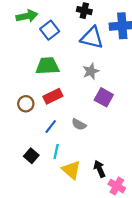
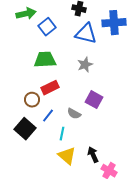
purple square: (104, 97) -> (94, 100), moved
brown circle: (26, 104) -> (32, 100), moved
cyan line: (56, 151) -> (62, 134), moved
black square: (31, 156) -> (25, 129), moved, size x1.5

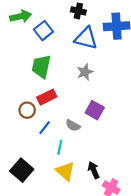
green trapezoid: (45, 60) -> (41, 67), turned -75
black square: (25, 129) -> (22, 170), moved

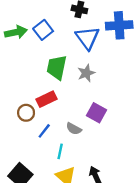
green arrow: (21, 16) -> (16, 32), moved
blue triangle: (86, 38) -> (87, 38), turned 40
green trapezoid: (41, 67) -> (57, 67), moved

